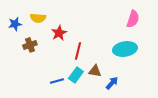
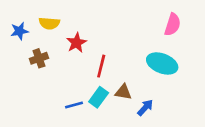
cyan ellipse: (125, 49) -> (162, 63), turned 30

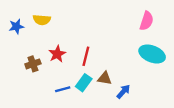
red star: (77, 43) -> (57, 54), moved
brown cross: (39, 58) -> (33, 64), moved
cyan ellipse: (162, 63) -> (152, 54), moved

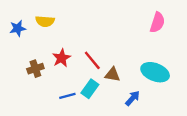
cyan ellipse: (152, 54) -> (155, 72), moved
red line: (86, 56) -> (92, 60), turned -54
brown triangle: (105, 78) -> (112, 75), moved

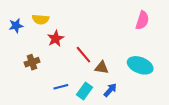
red star: (62, 58) -> (56, 39), moved
cyan rectangle: (90, 89) -> (84, 91), moved
blue arrow: (133, 98) -> (110, 90), moved

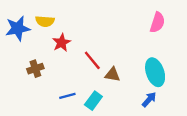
blue star: (16, 26) -> (18, 28), size x1.5
cyan ellipse: (140, 65) -> (155, 72), turned 50
blue arrow: (110, 90) -> (149, 99), moved

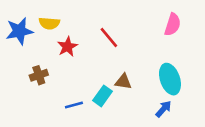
red line: (92, 60) -> (109, 38), moved
cyan rectangle: (93, 101) -> (102, 96), moved

